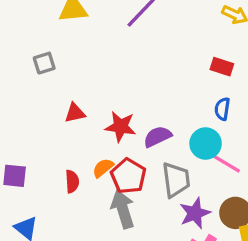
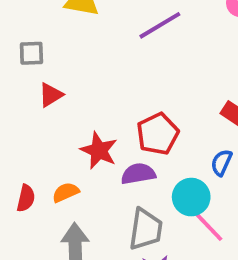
red triangle: (75, 113) -> (51, 95), moved, turned -35
red pentagon: (128, 176) -> (158, 134), moved

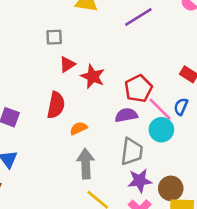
red star: (99, 151) -> (93, 76), moved
red semicircle: (26, 198) -> (56, 105), moved, size x1.5
pink line: (207, 225) -> (160, 109), moved

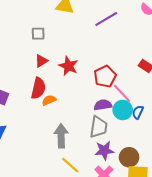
red triangle: (67, 64) -> (41, 61), moved
blue semicircle: (181, 107) -> (138, 112), moved
purple semicircle: (126, 115) -> (103, 105), moved
orange semicircle: (79, 128) -> (49, 100), moved

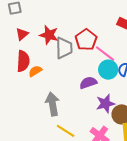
purple semicircle: (103, 105) -> (88, 83), moved
gray trapezoid: (98, 127) -> (64, 48), moved
purple star: (104, 151) -> (105, 104), moved

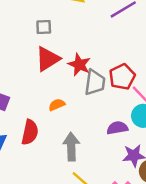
red triangle: (22, 34) -> (48, 59), size x1.6
red semicircle: (23, 61) -> (30, 132), moved

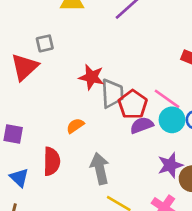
red triangle: (48, 59) -> (25, 67), moved
red pentagon: (122, 77) -> (133, 104), moved
purple semicircle: (117, 128) -> (142, 125), moved

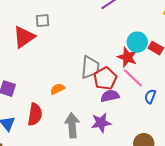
red star: (92, 77) -> (127, 57), moved
cyan circle: (172, 120) -> (137, 42), moved
purple star: (170, 165) -> (101, 123), moved

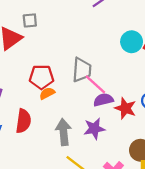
red star: (127, 57) -> (125, 108), moved
red pentagon: (105, 78) -> (42, 77), moved, turned 30
pink line: (133, 78) -> (95, 84), moved

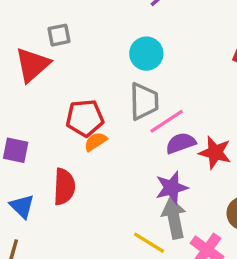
cyan circle: (132, 42) -> (146, 54), moved
pink line: (95, 84) -> (167, 121), turned -70
gray arrow: (63, 132) -> (174, 218), moved

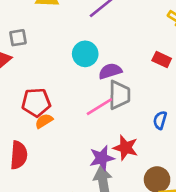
gray trapezoid: (144, 101) -> (119, 95), moved
purple semicircle: (181, 143) -> (110, 71), moved
red star: (215, 153) -> (126, 148), moved

